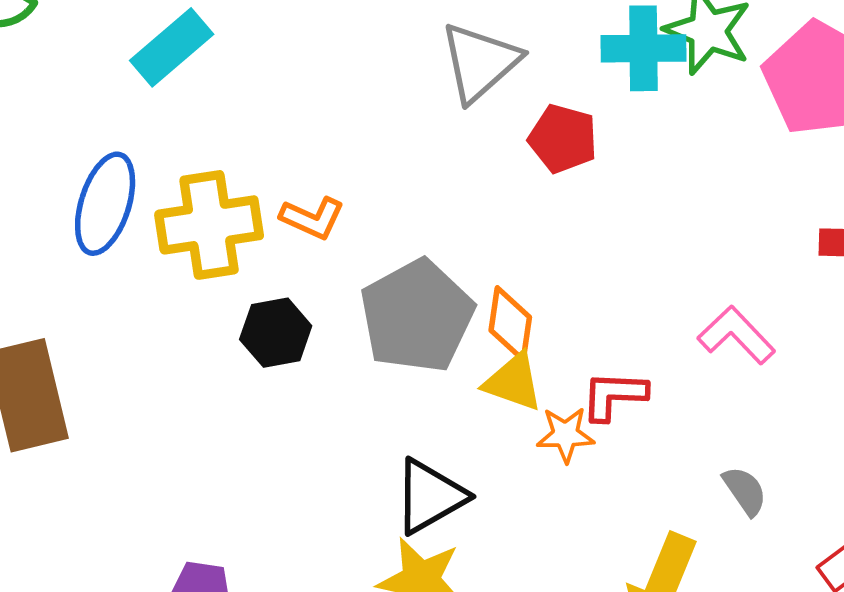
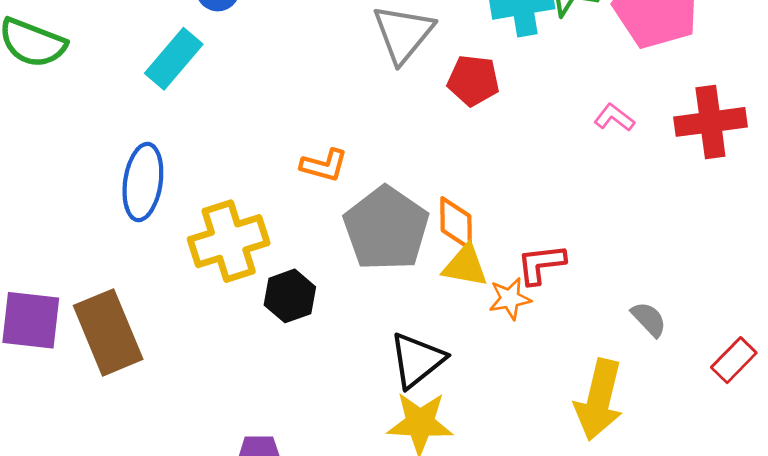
orange L-shape: (312, 218) -> (324, 165), moved
yellow cross: (209, 225) -> (229, 241), moved
black hexagon: (276, 333) -> (290, 296), moved
pink L-shape: (736, 335) -> (614, 118), moved, size x0.7

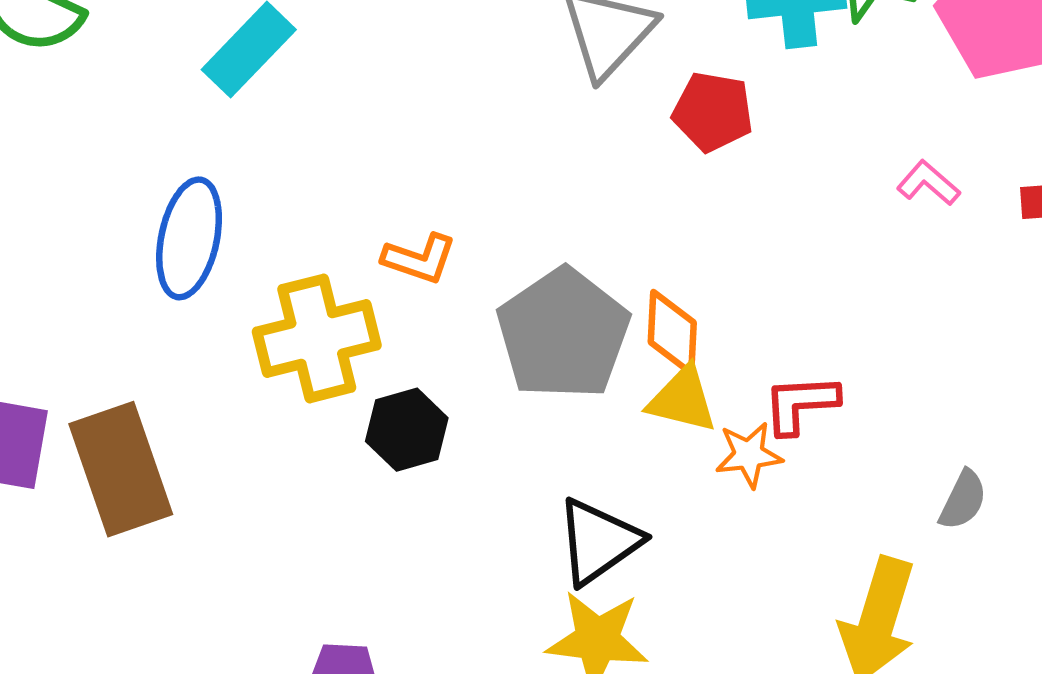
orange L-shape: (324, 165) -> (419, 259), moved
gray semicircle: (649, 319) -> (963, 500), turned 66

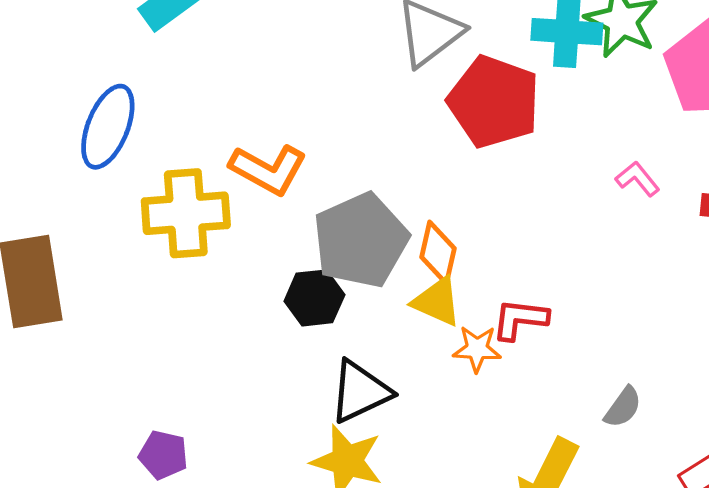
red pentagon: (713, 112) -> (494, 102), size x1.6
orange L-shape: (419, 259) -> (268, 169), size x1.4
black hexagon: (407, 430) -> (314, 298), moved

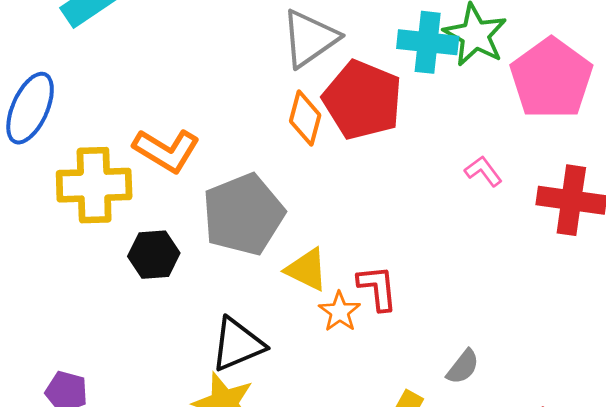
orange diamond: (438, 253) -> (305, 118), moved
black hexagon: (314, 298) -> (154, 255), moved
red L-shape: (520, 319) -> (377, 288), turned 75
orange star: (477, 349) -> (340, 312), turned 30

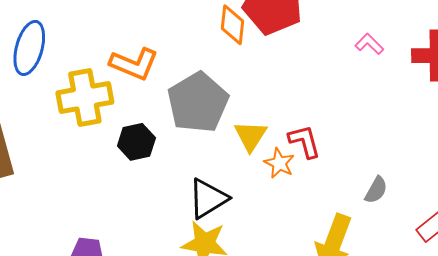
yellow triangle: (307, 270) -> (251, 136), turned 45

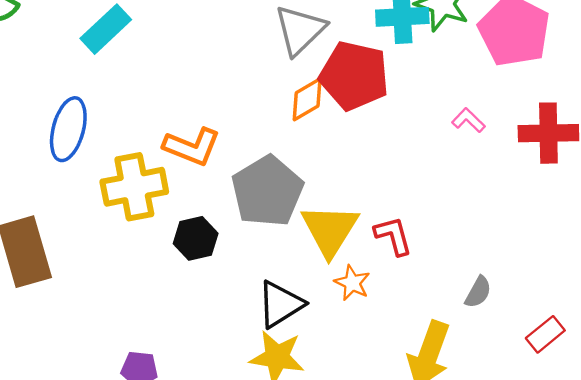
orange diamond: (233, 25) -> (307, 99), turned 54
yellow triangle: (251, 136) -> (330, 230), size x1.5
orange star: (279, 163) -> (352, 283), moved

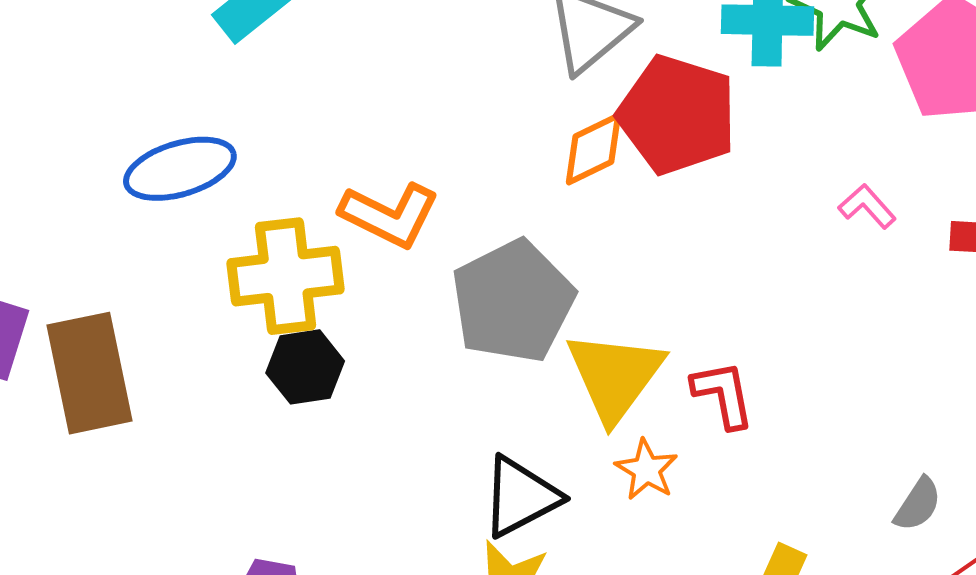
blue ellipse: (68, 129) -> (180, 169), turned 54
black hexagon: (196, 238) -> (305, 367), moved
gray semicircle: (478, 292) -> (918, 504), moved

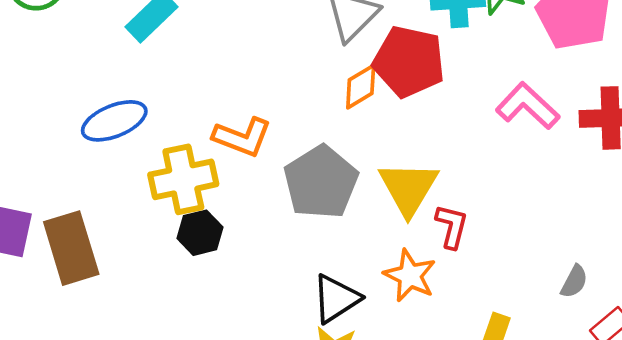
pink L-shape: (867, 206) -> (528, 106), size x1.8
yellow triangle: (615, 376) -> (408, 188), moved
red L-shape: (723, 394) -> (452, 226), turned 30
orange star: (646, 470) -> (410, 276), size x1.4

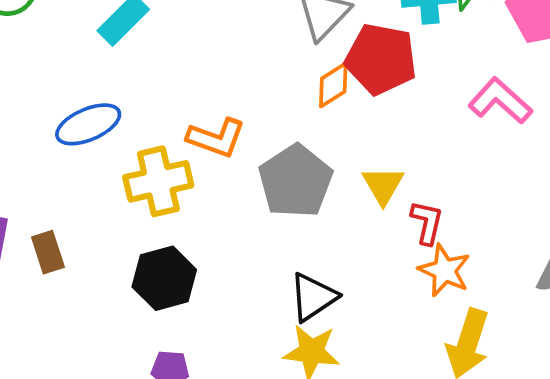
yellow triangle: (408, 188) -> (383, 185), size x0.7
black hexagon: (200, 233) -> (164, 278), moved, size x1.4
brown rectangle: (71, 248) -> (48, 252), size x0.6
orange star: (410, 276) -> (444, 270), moved

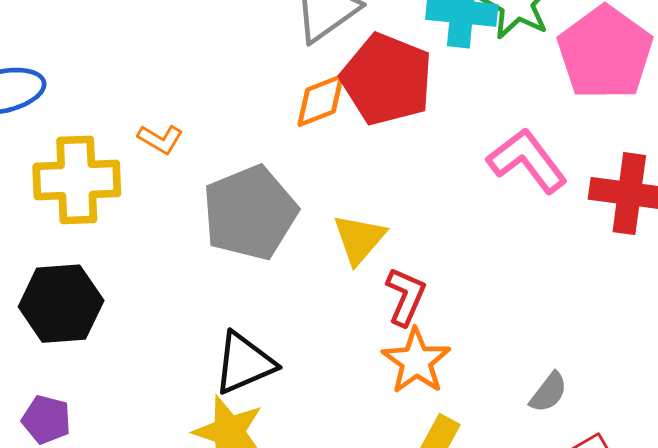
orange L-shape: (216, 138) -> (160, 139), size x0.6

